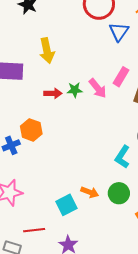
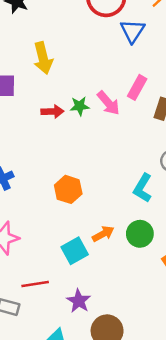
orange hexagon: (31, 130) -> (68, 189), moved
orange arrow: (90, 192) -> (103, 234), turned -48

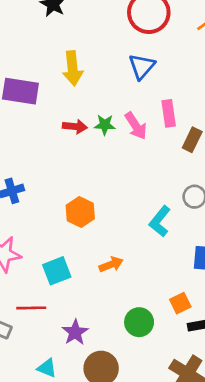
blue triangle: (132, 31) -> (142, 66), moved
pink rectangle: (137, 87) -> (169, 113), turned -45
green circle: (140, 234) -> (139, 322), moved
cyan square: (75, 251) -> (57, 271), moved

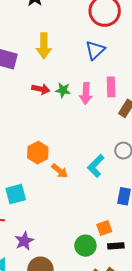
pink arrow: (136, 126) -> (86, 93), turned 30
orange arrow: (111, 264) -> (60, 171), moved, turned 54
green circle: (139, 322) -> (85, 246), moved

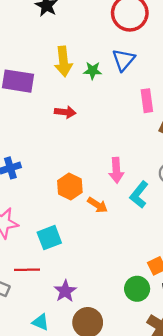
green star: (63, 90) -> (93, 71), moved
pink arrow: (86, 93) -> (116, 170), moved

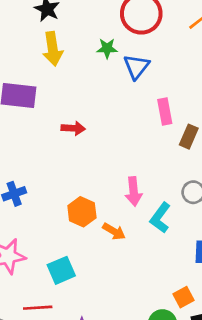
yellow arrow: (63, 61) -> (53, 49), moved
green star: (93, 71) -> (107, 48), moved

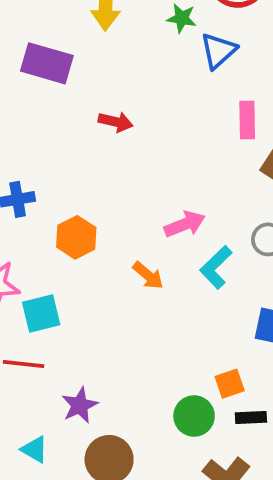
pink arrow: (134, 191) -> (185, 224), turned -116
orange hexagon: (82, 212) -> (76, 237), moved
cyan square: (61, 270) -> (41, 313), moved

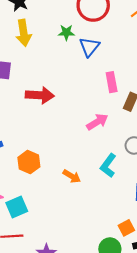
red arrow: (116, 122) -> (40, 95), size x1.5
pink arrow: (185, 224) -> (97, 122), moved

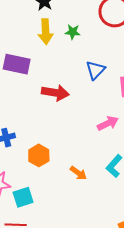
green star: (66, 32) -> (73, 32), moved
blue triangle: (89, 47) -> (95, 70), moved

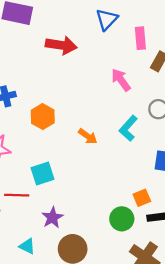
pink arrow: (108, 123) -> (121, 80), turned -100
cyan square: (23, 197) -> (42, 173), moved

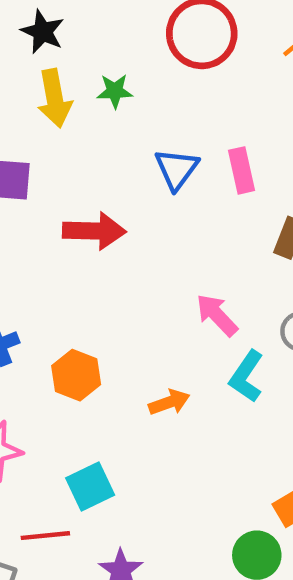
pink rectangle: (140, 38) -> (242, 170), moved
pink arrow: (121, 80) -> (217, 315), moved
orange arrow: (88, 136) -> (169, 402), turned -48

